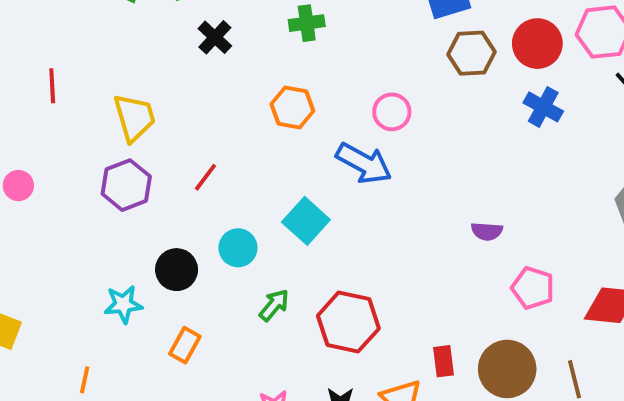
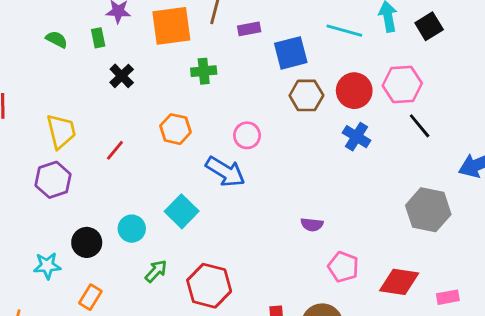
green cross: (307, 23) -> (204, 71), moved
red line: (206, 177) -> (115, 150), moved

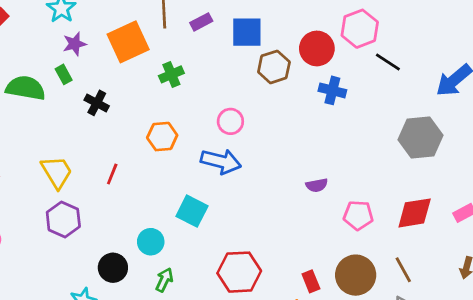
green semicircle: (57, 39) -> (26, 88), size x1.8
blue square: (291, 53) -> (247, 32), turned 32
green arrow: (156, 271) -> (164, 280), moved

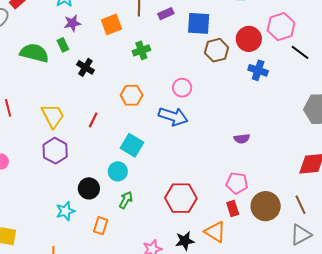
orange square: (128, 42) -> (112, 24), size x0.7
cyan square: (192, 211) -> (132, 145), moved
pink pentagon: (358, 215) -> (237, 183), moved

